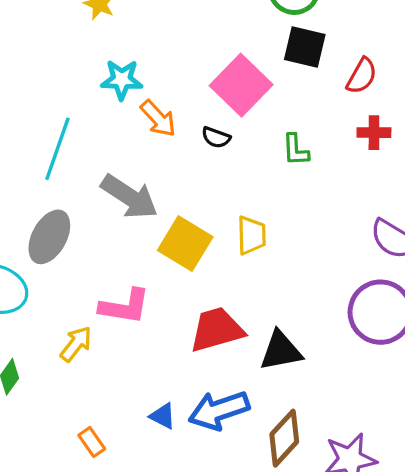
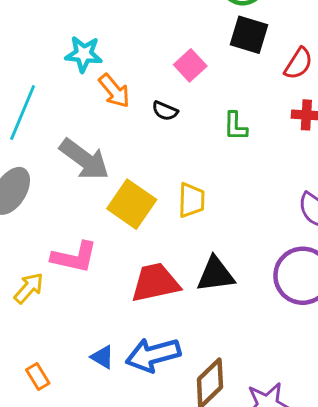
pink square: (241, 85) -> (190, 65), size x0.6
black triangle: (281, 351) -> (216, 274), moved

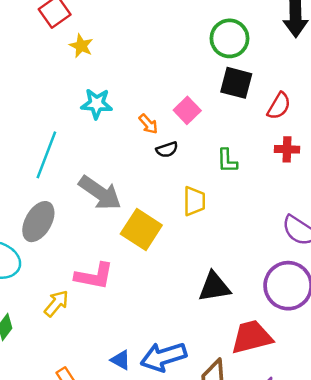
orange arrow: (114, 91) -> (148, 124), moved, size x0.7
black semicircle: (165, 111) -> (167, 150), turned -40
yellow trapezoid: (191, 200) -> (194, 201), moved
red trapezoid: (155, 283) -> (252, 337), moved

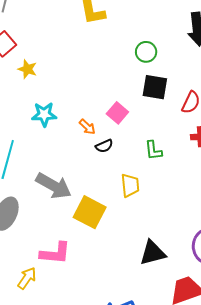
green circle: (229, 38) -> (146, 52), size x0.7

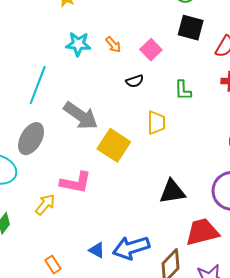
orange arrow: (87, 127) -> (113, 45), moved

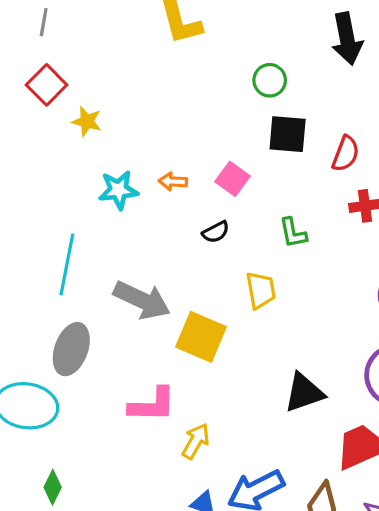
orange arrow: (113, 45) -> (173, 181), turned 144
yellow arrow: (45, 204) -> (196, 441), moved

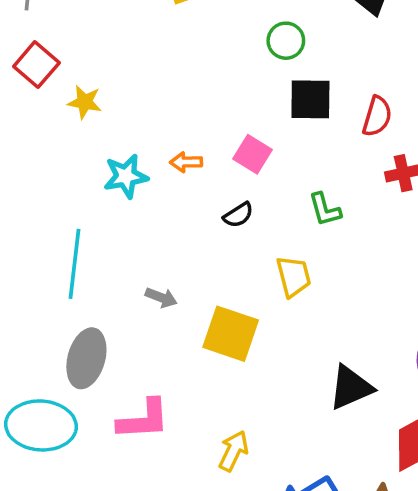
gray arrow: (142, 300) -> (161, 298), size x0.5
pink L-shape: (152, 405) -> (143, 419), moved

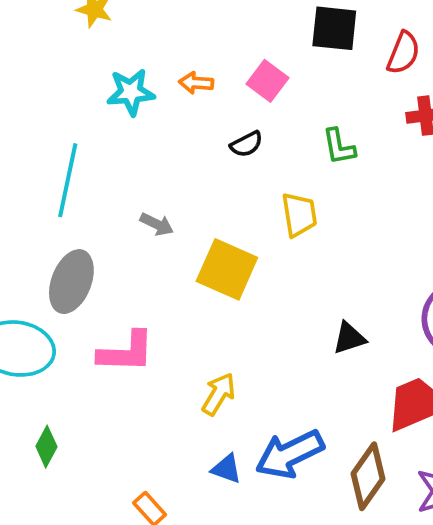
black triangle: (351, 387) -> (349, 338), size x0.7

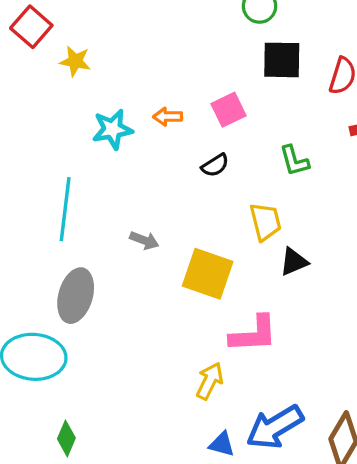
pink square: (268, 81) -> (229, 110), turned 32
black triangle: (349, 338) -> (294, 262), moved
pink L-shape: (126, 352) -> (254, 334), moved

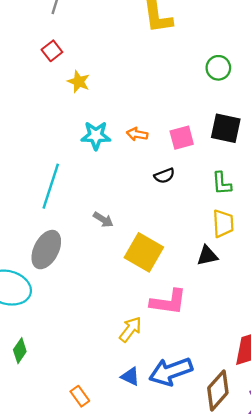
red square: (31, 27) -> (52, 51), size x0.7
black square: (282, 60) -> (226, 128), moved
yellow trapezoid: (265, 222) -> (223, 223), moved

